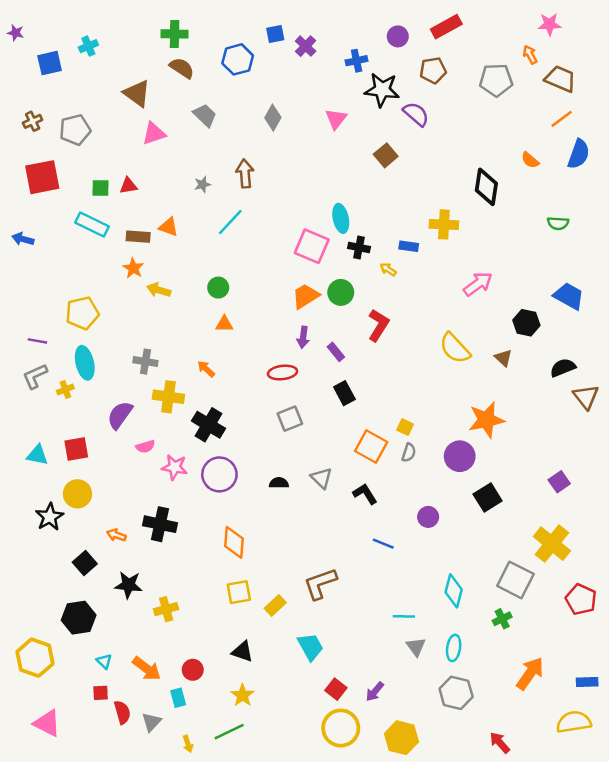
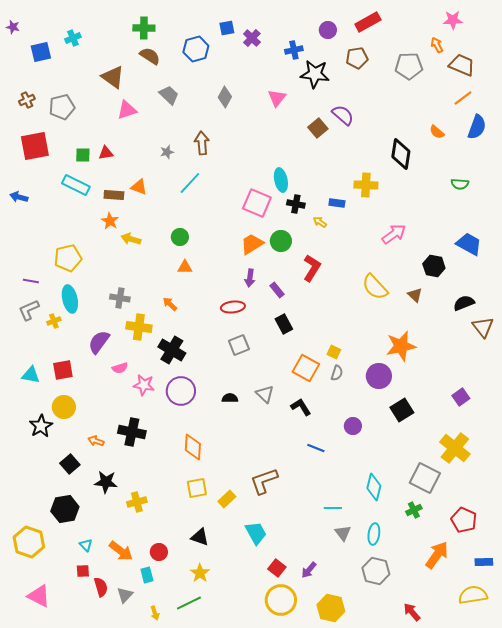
purple semicircle: (416, 114) -> (343, 115), moved
red pentagon: (581, 599) -> (464, 520), moved

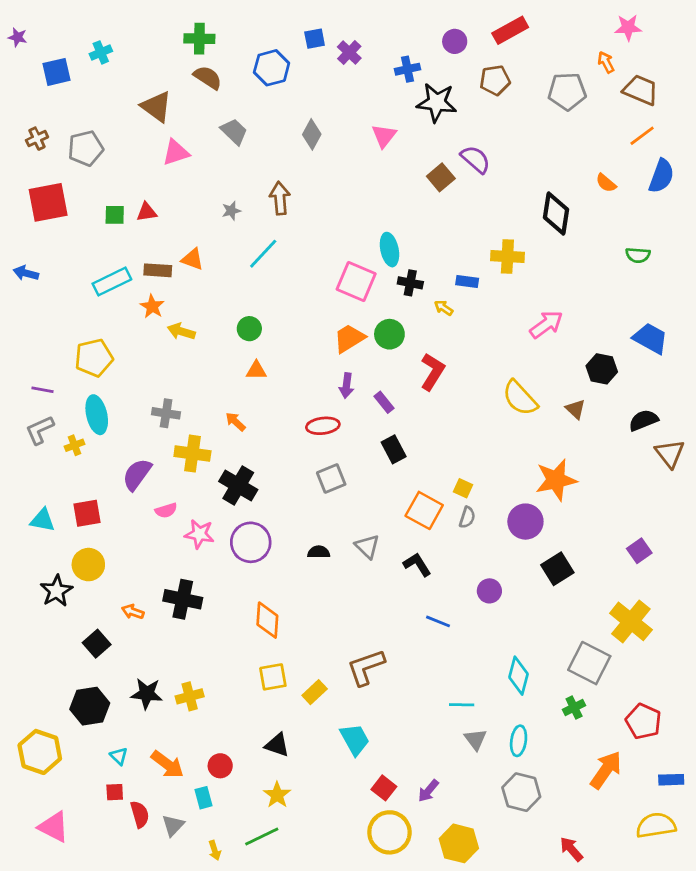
cyan rectangle: (76, 185) -> (112, 281), moved, turned -52
black star: (106, 482) -> (147, 694), moved

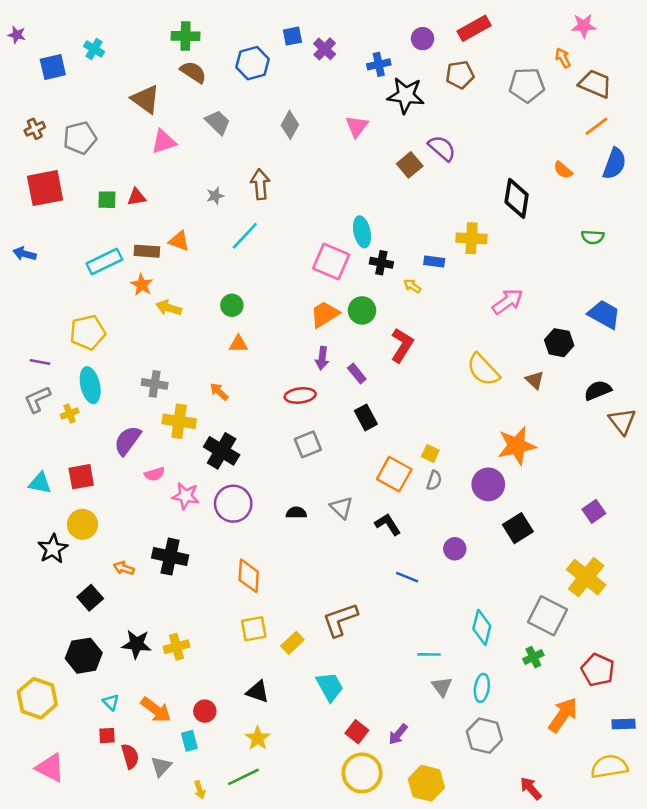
cyan cross: (101, 52) -> (94, 49), turned -36

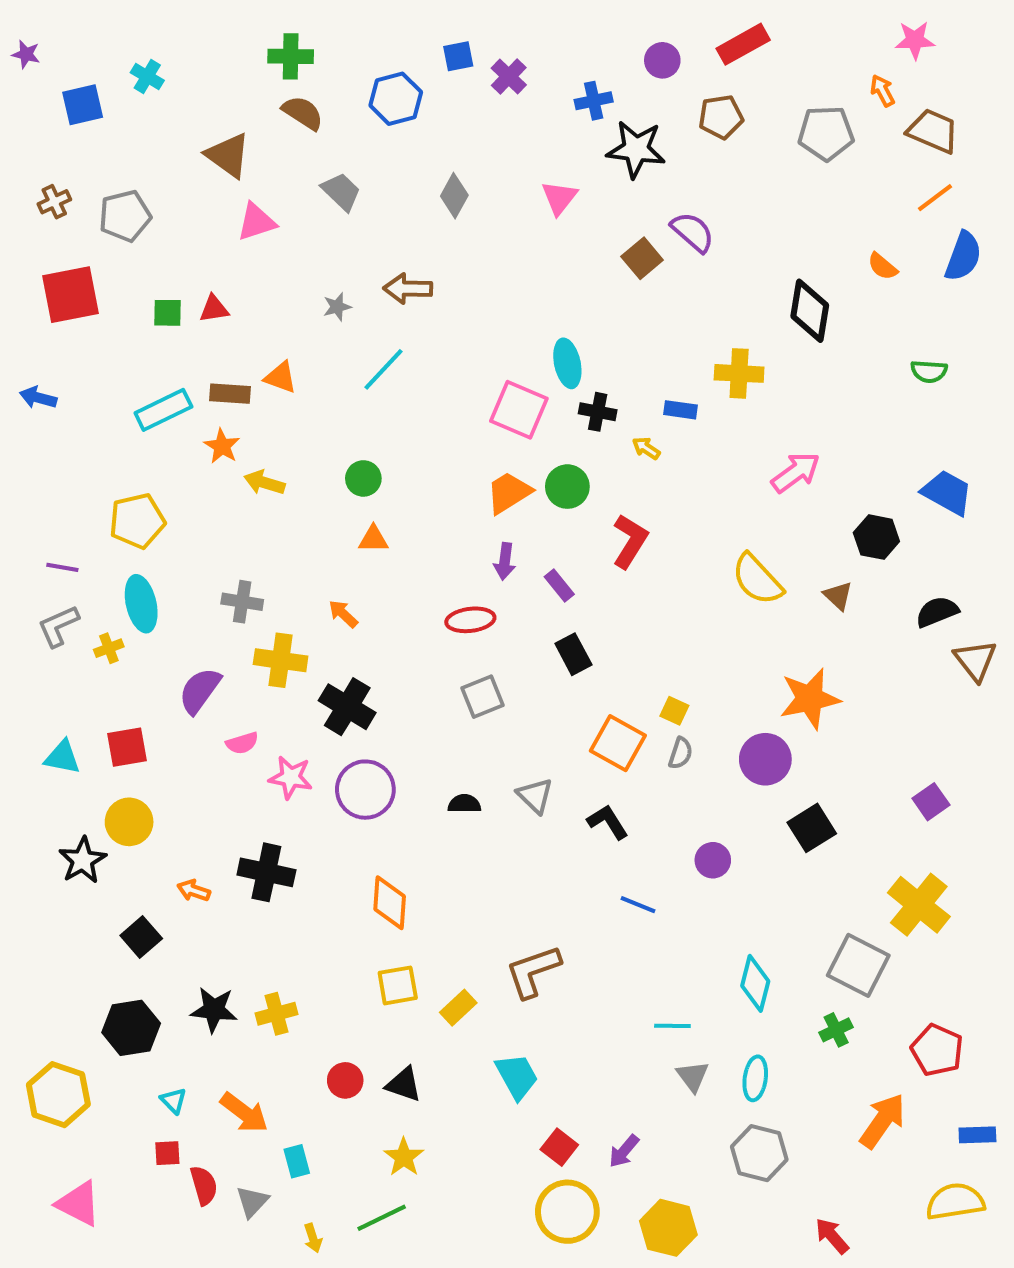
brown arrow: (260, 184) -> (408, 289), turned -84
red circle: (205, 711) -> (345, 1080), moved

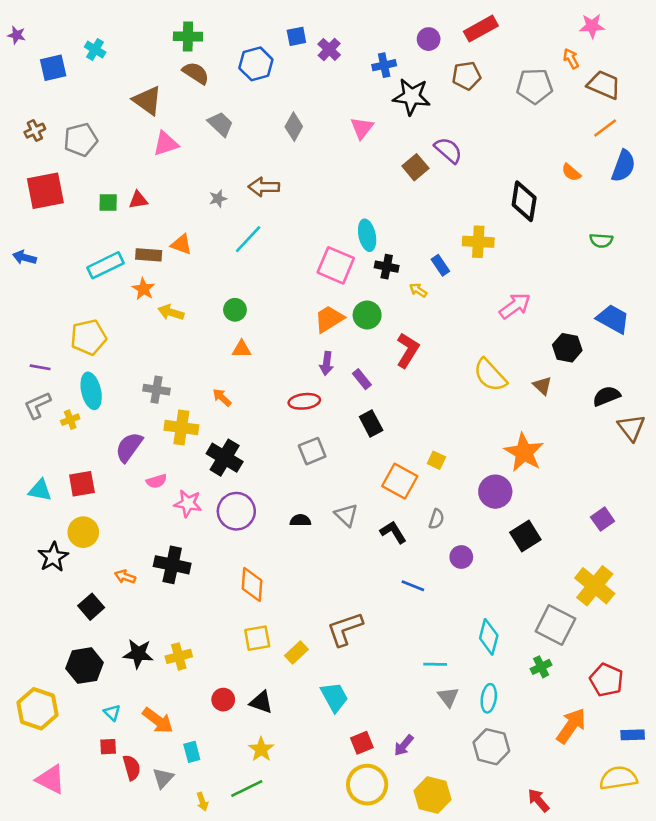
blue rectangle: (680, 410) -> (440, 265), turned 48
orange star: (810, 699) -> (524, 452), turned -30
gray semicircle: (680, 753) -> (436, 519), moved
red square: (559, 1147) -> (362, 743), turned 30

